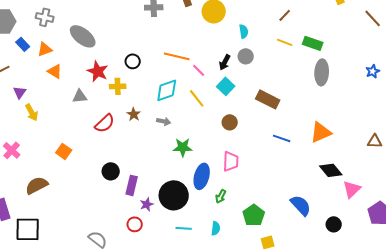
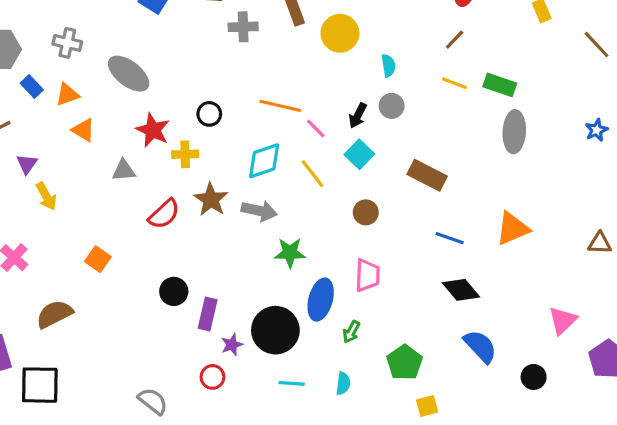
brown star: (134, 114) -> (211, 199), size x1.5
gray arrow: (164, 121) -> (259, 211), size x1.5
black diamond: (331, 170) -> (461, 290), moved

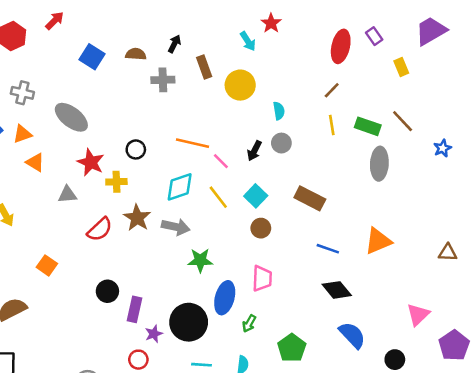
brown line: (597, 45) -> (403, 121), moved
yellow line: (455, 83) -> (332, 125), turned 60
blue star: (597, 130) -> (443, 148), moved
cyan square: (359, 154) -> (256, 196), moved

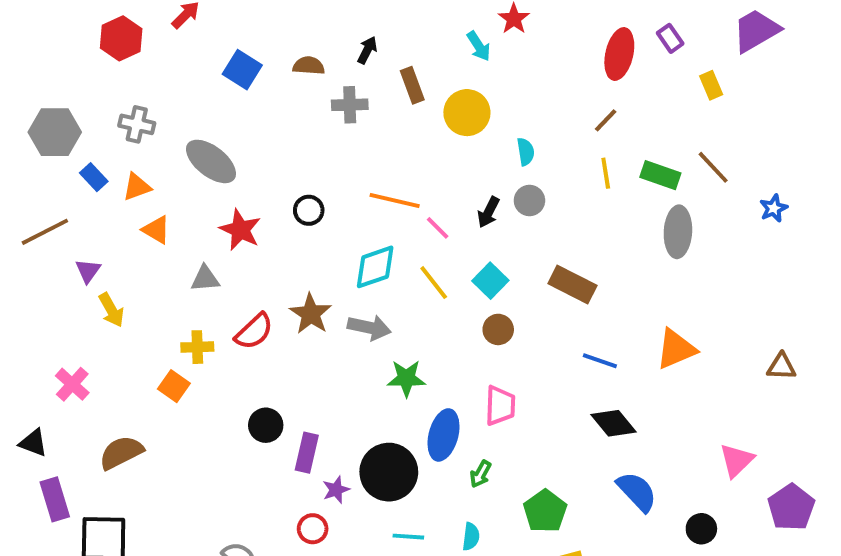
yellow cross: (116, 182) -> (197, 347), moved

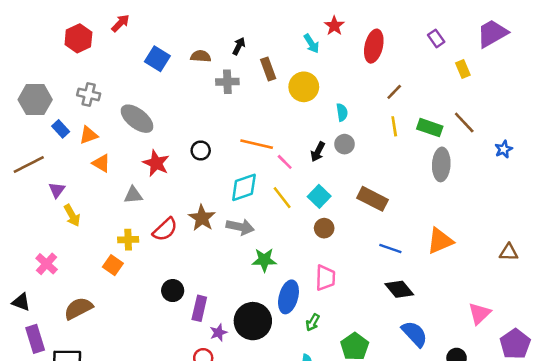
red ellipse: (619, 54) -> (374, 46), moved

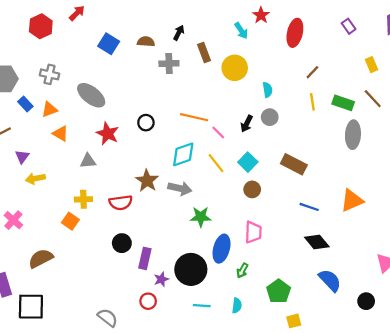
yellow rectangle: (463, 69) -> (372, 65), moved
yellow arrow: (72, 215) -> (35, 178), turned 108
red semicircle: (165, 229) -> (121, 203), moved, turned 35

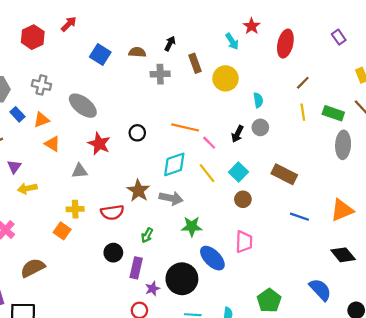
black diamond: (317, 242) -> (343, 255), moved
blue ellipse: (222, 249) -> (212, 258), turned -60
green arrow: (242, 270) -> (147, 235), moved

